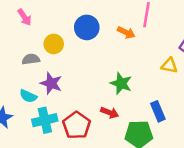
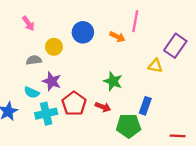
blue rectangle: (158, 111) -> (145, 106), turned 42
red pentagon: (77, 125) -> (74, 104), moved

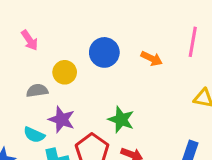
pink line: (135, 21) -> (193, 42), moved
green star: (113, 81) -> (121, 120), moved

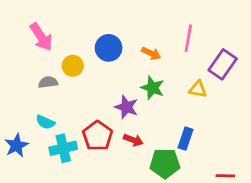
pink arrow: (30, 40) -> (41, 37), size x1.5
purple star: (62, 120) -> (126, 107), moved
green star: (121, 120) -> (153, 88), moved

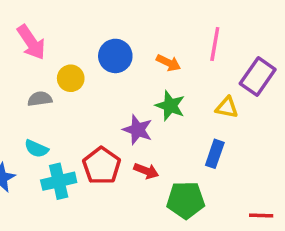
blue rectangle: (186, 139) -> (215, 154), moved

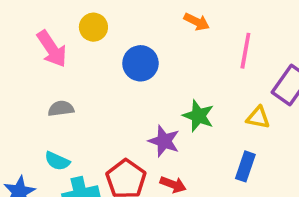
orange arrow: (168, 63) -> (197, 22), moved
yellow circle: (71, 78) -> (93, 27), moved

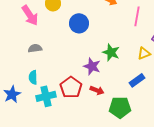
yellow triangle: (258, 118) -> (144, 53), turned -32
cyan semicircle: (57, 161) -> (33, 77), turned 64
blue rectangle: (245, 166) -> (137, 80), turned 35

